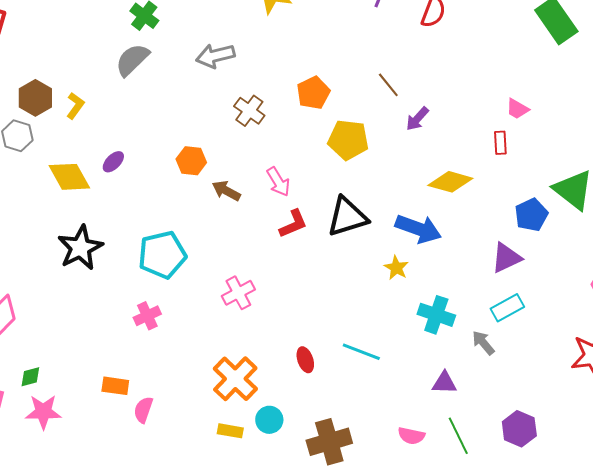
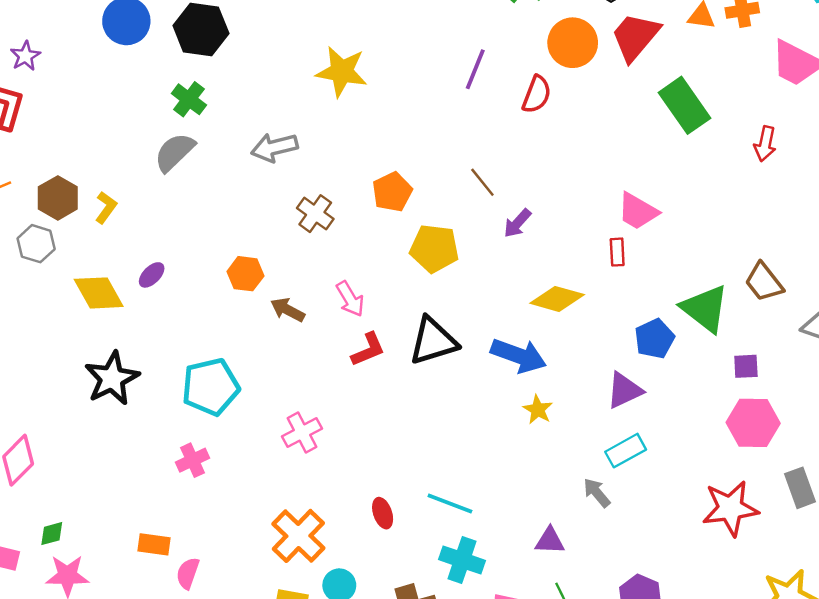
pink trapezoid: (517, 109) -> (638, 211), size x1.5
yellow star: (396, 268) -> (538, 410), moved
cyan cross: (436, 315) -> (462, 560), moved

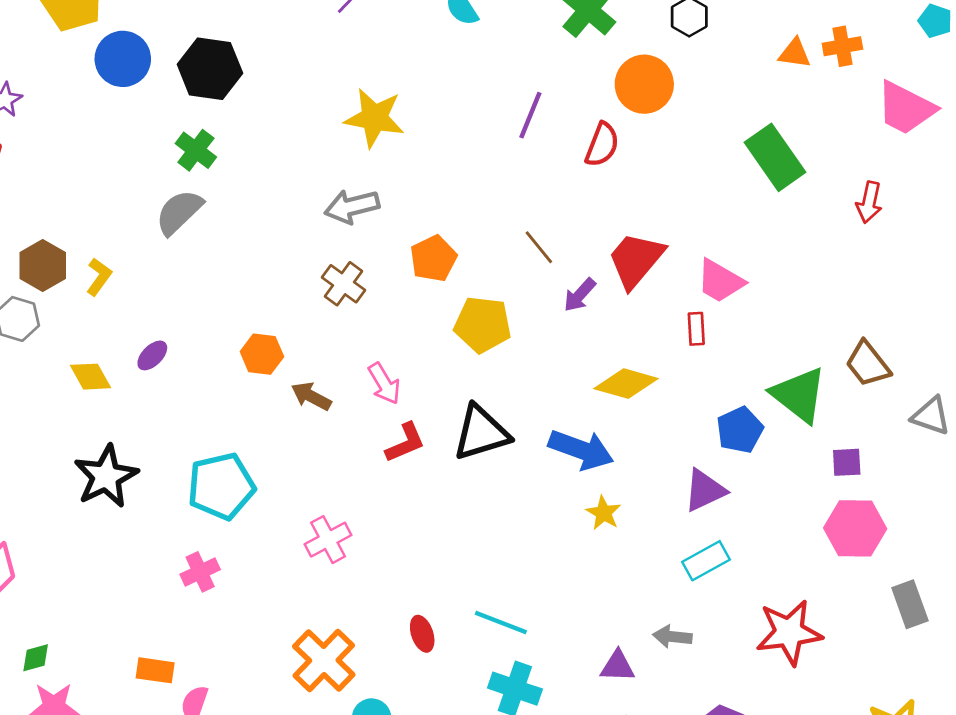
red trapezoid: (635, 37) -> (636, 260), moved
gray arrow: (274, 147) -> (352, 206), moved
yellow diamond: (99, 293) -> (90, 377), size x0.7
gray arrow: (597, 493) -> (672, 637), moved, turned -44
red star: (730, 508) -> (789, 632), moved

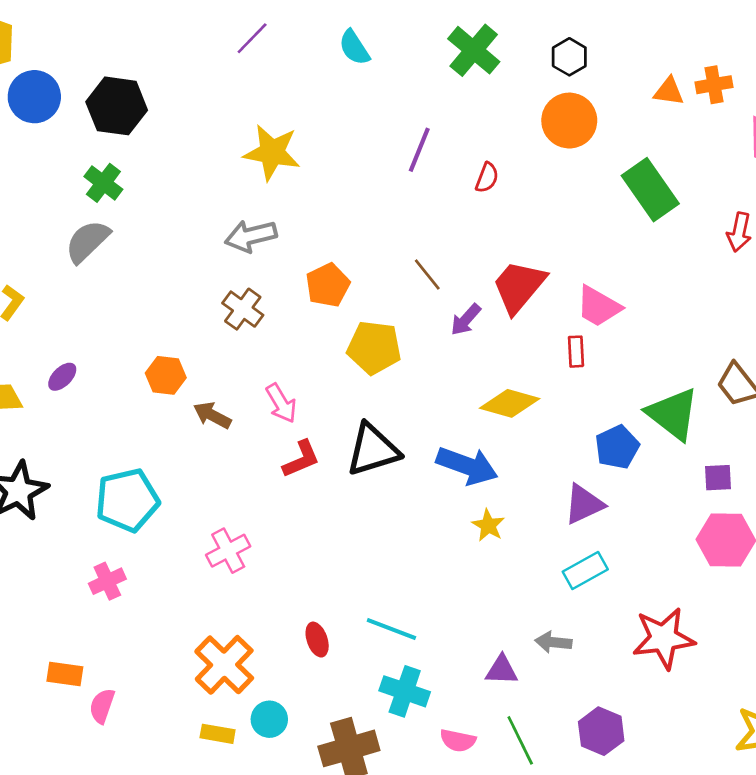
orange circle: (644, 84) -> (569, 121), moved
red semicircle: (602, 145) -> (487, 178), size x0.7

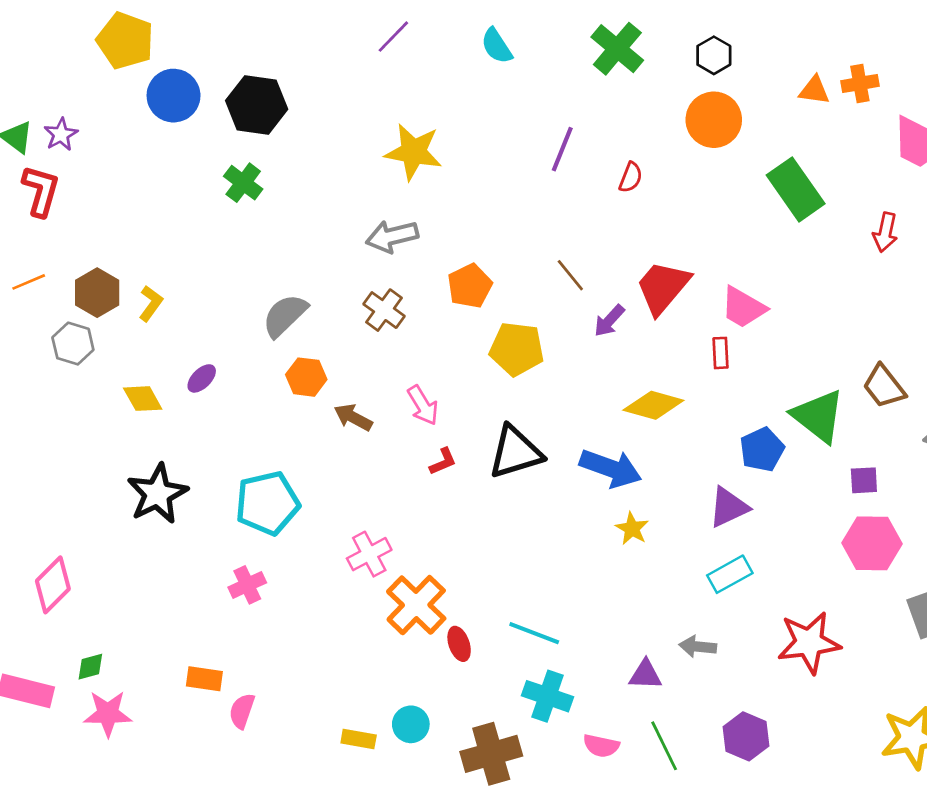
gray semicircle: (87, 241) -> (285, 315), moved
red L-shape: (301, 459) -> (443, 462), size x0.7
orange cross: (224, 665) -> (416, 605), moved

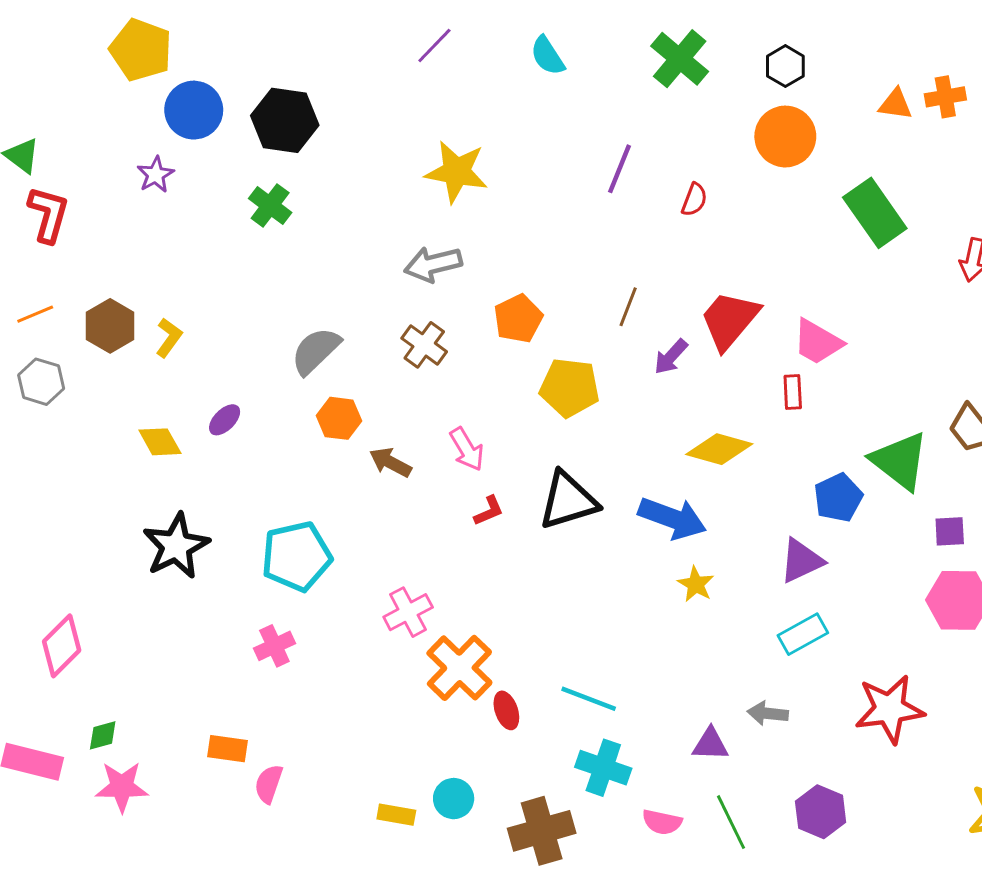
purple star: (61, 134) -> (156, 175), moved
brown line: (570, 275) -> (628, 307), turned 60
gray hexagon: (73, 344) -> (41, 382), moved

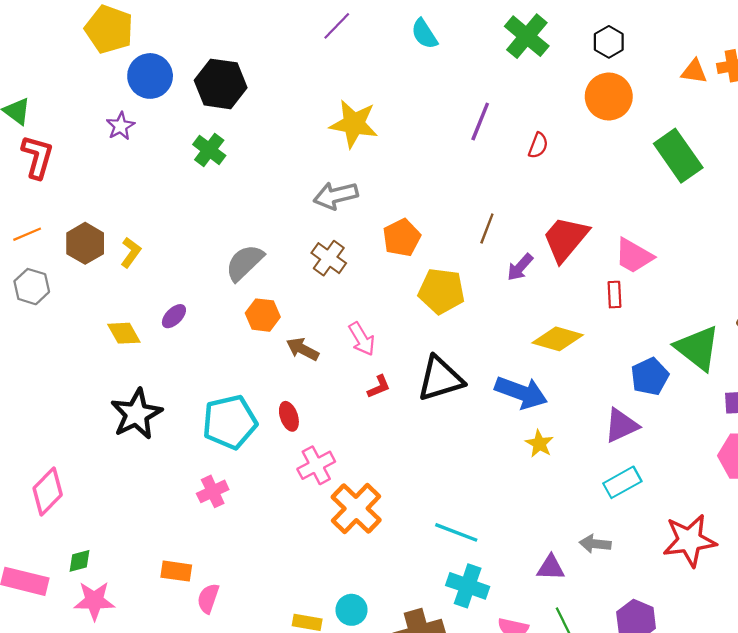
red ellipse: (506, 710) -> (289, 416), moved

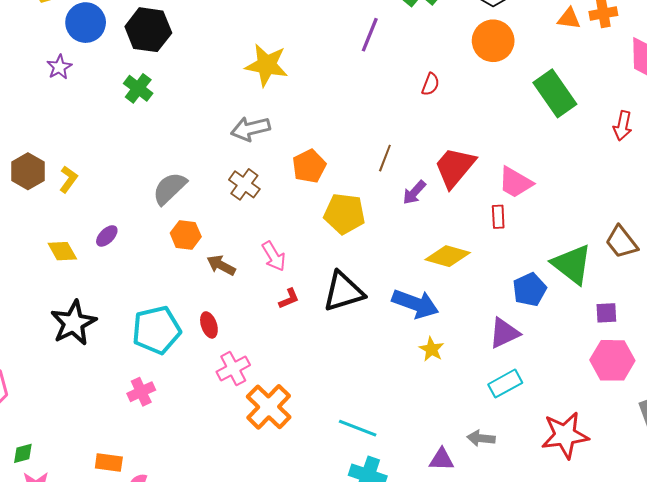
purple line: (480, 122) -> (370, 35), moved

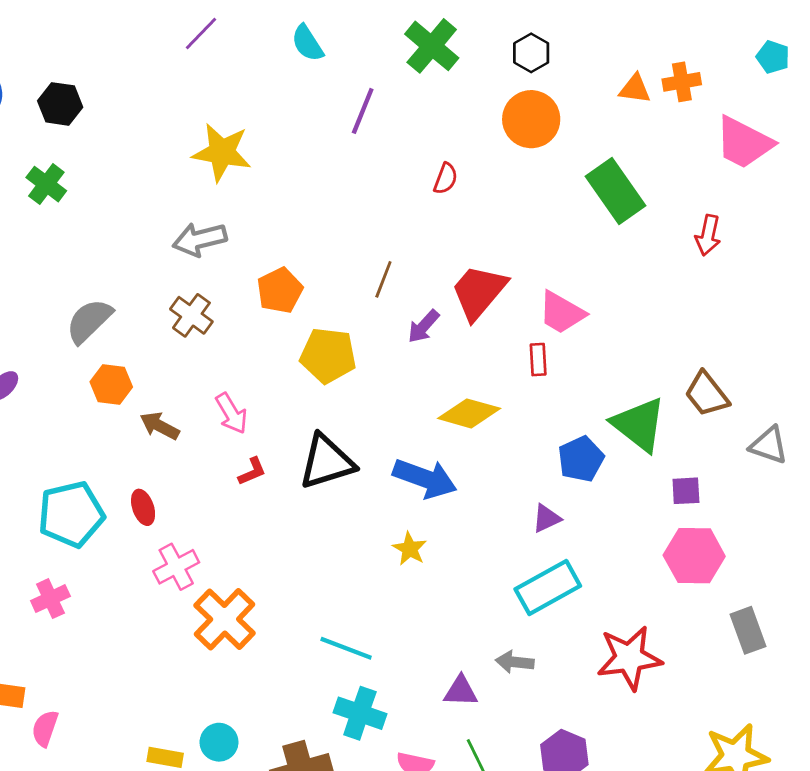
black hexagon: (148, 30) -> (60, 104), size x0.7
purple triangle: (504, 333) -> (546, 518), size x0.7
yellow star: (431, 349) -> (410, 549), moved
cyan rectangle: (505, 384) -> (548, 587), size x1.4

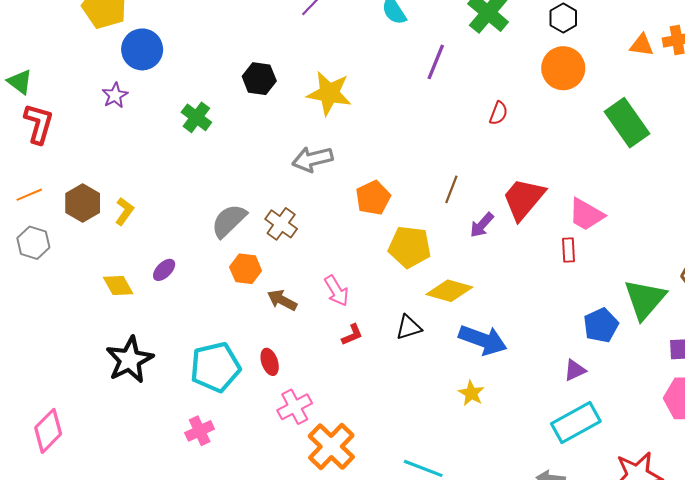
black hexagon: (60, 104) -> (259, 79), moved
brown cross: (191, 315) -> (281, 224), moved
yellow diamond: (469, 413) -> (449, 291), moved
green triangle: (639, 424) -> (645, 299), turned 33
black triangle: (327, 462) -> (409, 327), size x0.6

